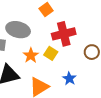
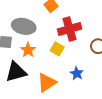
orange star: (31, 55) -> (28, 50), moved

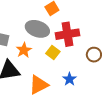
gray ellipse: (24, 26) -> (37, 29), moved

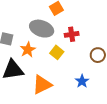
red cross: (67, 34) -> (72, 34), size x0.6
blue star: (70, 79) -> (82, 81), moved

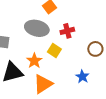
orange star: (28, 50) -> (34, 61), moved

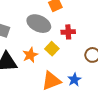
orange triangle: (43, 84) -> (51, 81), moved

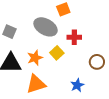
orange triangle: (51, 81) -> (36, 84), moved

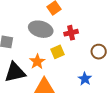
yellow square: (57, 53) -> (58, 52), turned 32
orange triangle: (36, 84) -> (44, 87), turned 30

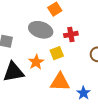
blue star: (85, 79) -> (83, 93), moved
orange triangle: (44, 87) -> (60, 82), moved

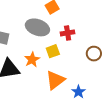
orange triangle: (60, 82) -> (55, 80), turned -40

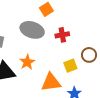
yellow square: (53, 51) -> (70, 66), moved
orange triangle: (55, 80) -> (51, 82), turned 30

